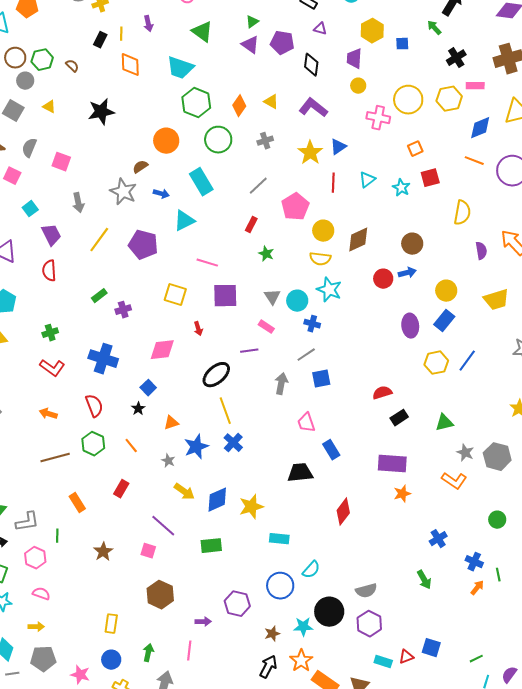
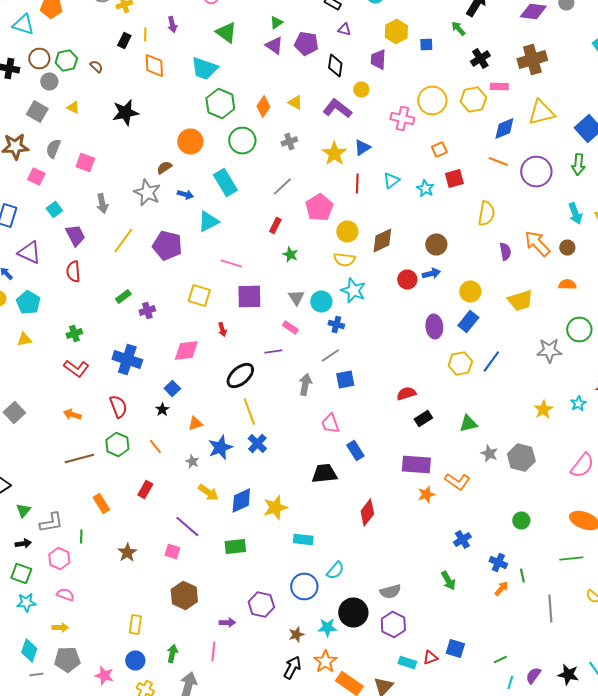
yellow circle: (358, 86) -> (361, 90), moved
orange L-shape: (454, 481) -> (457, 482), moved

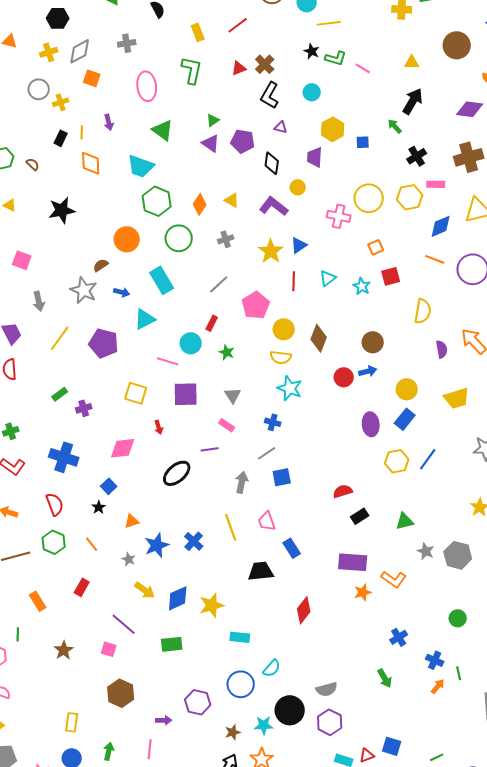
brown diamond: (382, 240) -> (319, 338), turned -44
cyan circle: (321, 302) -> (191, 343), moved
yellow line: (249, 412) -> (231, 527), moved

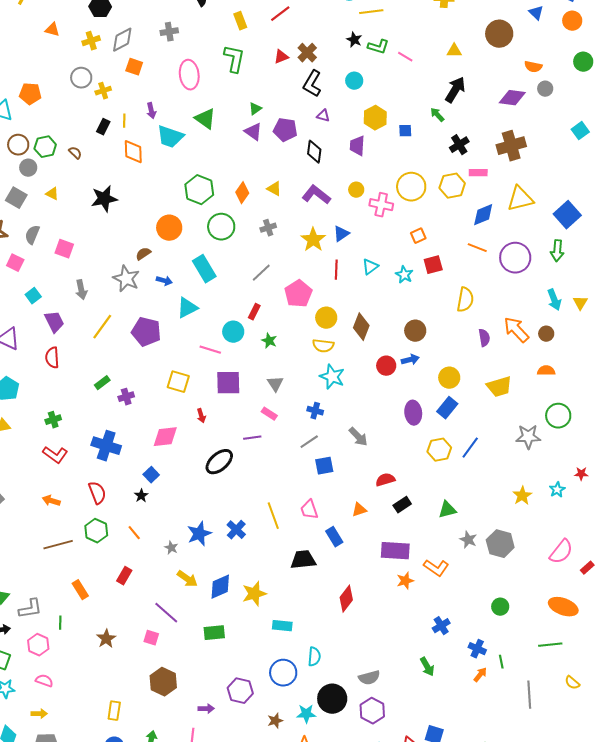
cyan trapezoid: (141, 166) -> (170, 137), moved
yellow circle: (298, 187) -> (356, 190), moved
gray arrow: (242, 482) -> (358, 437), moved, turned 125
orange triangle: (132, 521) -> (359, 510), moved
cyan semicircle: (272, 668) -> (314, 657), turned -36

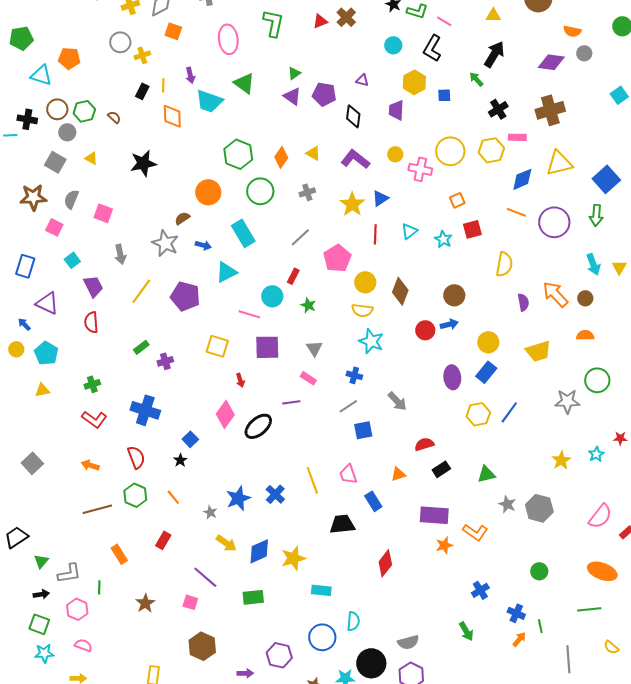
black L-shape: (312, 84) -> (432, 48), moved
pink diamond: (165, 437) -> (225, 414), moved, turned -48

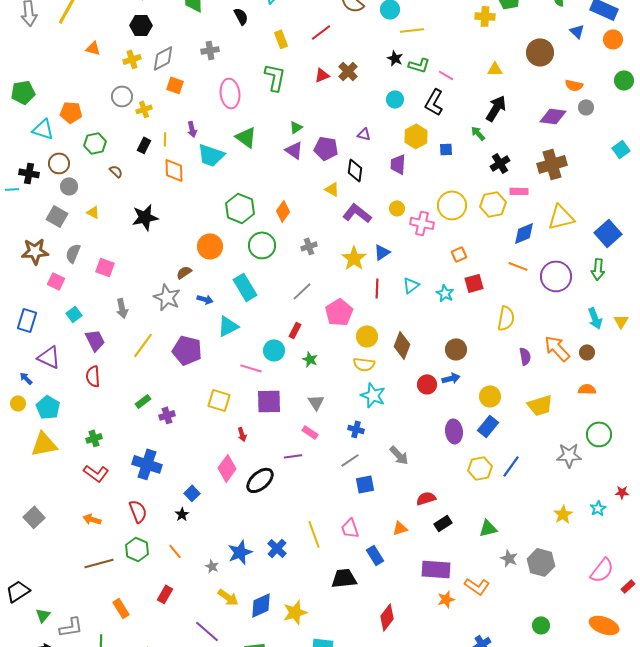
green hexagon: (84, 111) -> (95, 143), moved
yellow triangle: (313, 153) -> (332, 189), moved
yellow triangle: (42, 390) -> (44, 444), size x1.8

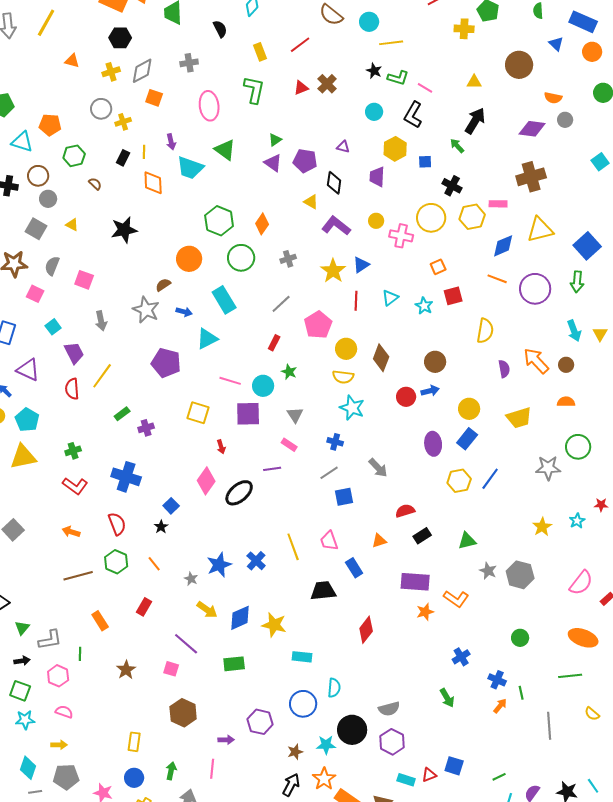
black cross: (500, 163) -> (452, 186), moved, turned -30
yellow line: (143, 345) -> (102, 376), moved
cyan circle: (274, 350) -> (263, 386), moved
yellow star: (295, 612) -> (274, 625), turned 30

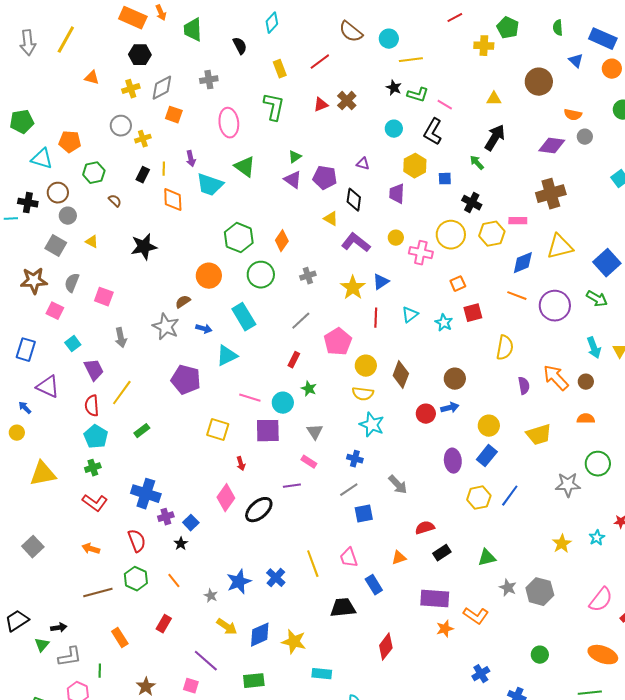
green arrow: (577, 282) -> (597, 299), turned -65
cyan pentagon: (27, 420) -> (96, 437), moved
purple cross: (146, 428) -> (166, 517), moved
black arrow: (22, 661) -> (59, 628), moved

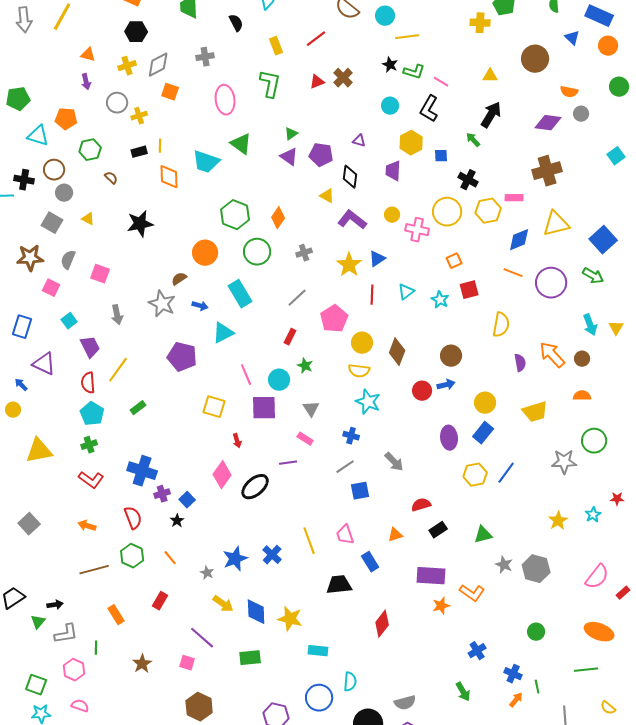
purple arrow: (191, 159) -> (86, 82), moved
black rectangle: (143, 175) -> (139, 152), turned 49
pink line: (250, 398) -> (246, 375), turned 50
blue diamond: (260, 635) -> (256, 612), turned -68

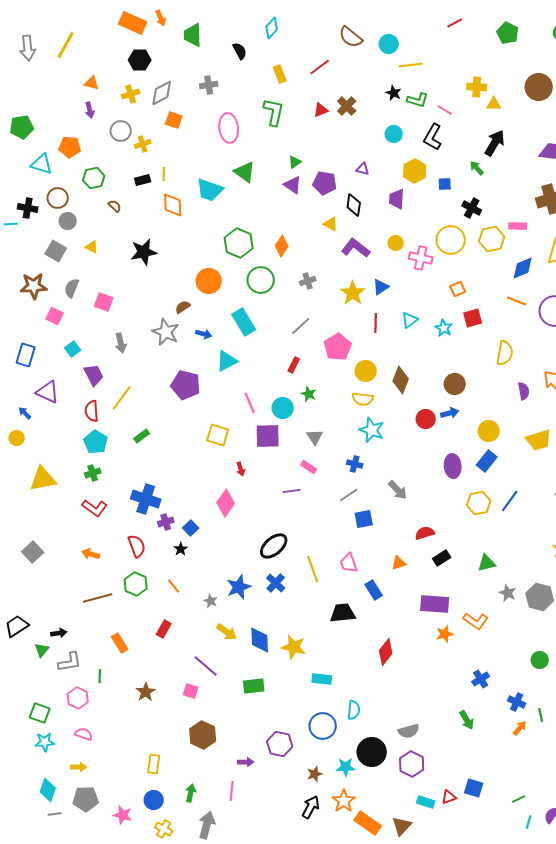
yellow cross: (480, 23) -> (477, 87), moved
black ellipse: (255, 487) -> (274, 546), moved

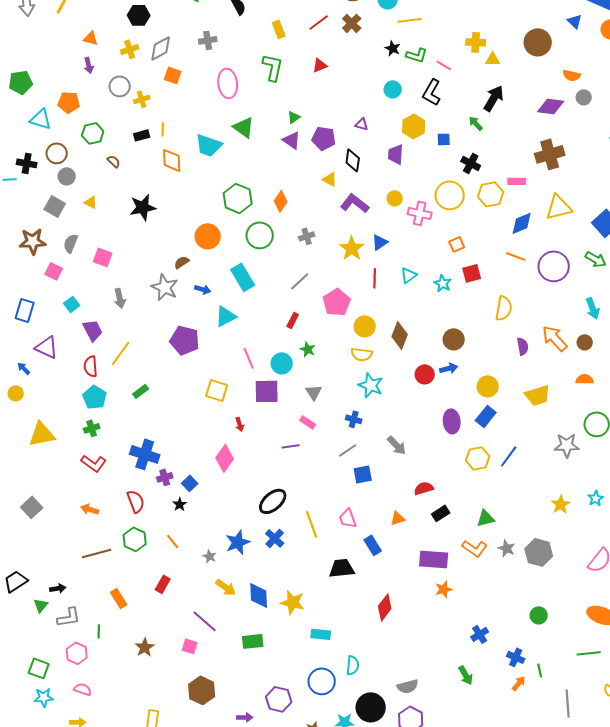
brown cross: (347, 106) -> (352, 23), moved
orange L-shape: (476, 621) -> (475, 548), moved

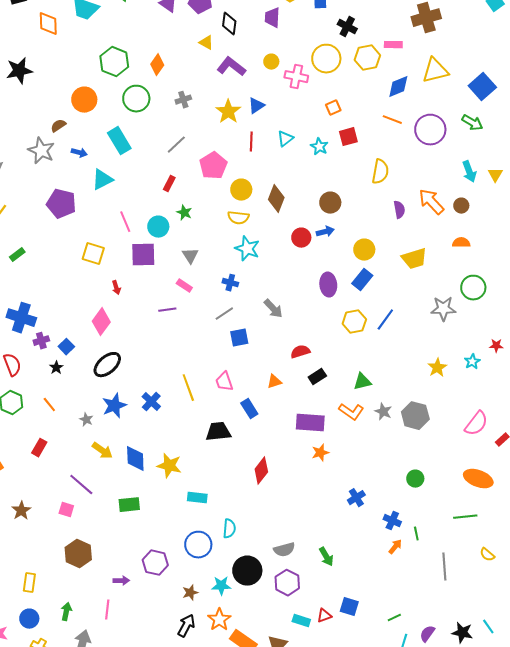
black ellipse: (273, 501) -> (107, 365), moved
green arrow: (466, 675) -> (326, 557), moved

